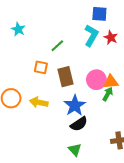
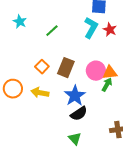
green line: (57, 46) -> (52, 31), moved
orange square: (41, 67) -> (42, 67), moved, turned 32
brown rectangle: (66, 77) -> (66, 68), turned 36

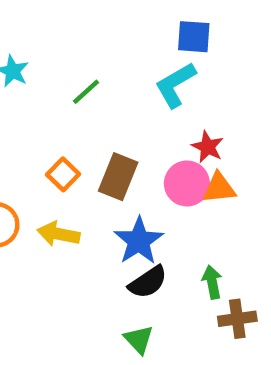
cyan L-shape: (91, 28) -> (175, 85), turned -150
red star: (110, 30) -> (208, 147), moved
green arrow: (107, 85) -> (212, 282), moved, turned -40

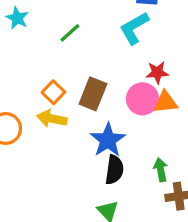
red star: (208, 147) -> (157, 72), turned -30
yellow arrow: (58, 234) -> (52, 119), moved
black semicircle: (148, 282) -> (114, 170), turned -48

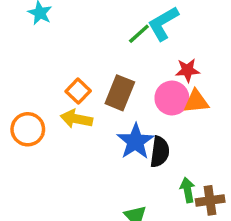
green line: (70, 33) -> (139, 34), moved
black semicircle: (114, 170) -> (160, 152), moved
green arrow: (161, 170) -> (187, 190), moved

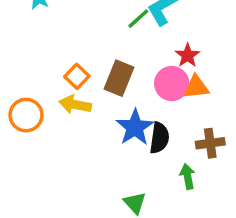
red star: (187, 70) -> (187, 55), turned -30
brown cross: (210, 200) -> (210, 143), moved

